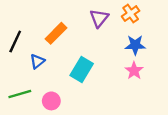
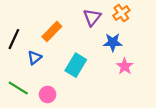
blue star: (135, 45) -> (113, 42), moved
green line: (20, 94) -> (18, 88), turned 48

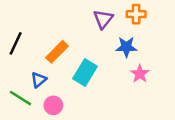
orange cross: (121, 13) -> (136, 14), turned 35
orange rectangle: (52, 31) -> (57, 52), moved
blue triangle: (35, 58) -> (39, 80), moved

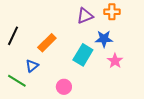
purple triangle: (103, 19) -> (85, 16), turned 30
cyan rectangle: (85, 73) -> (83, 55), moved
pink circle: (53, 105) -> (64, 87), moved

